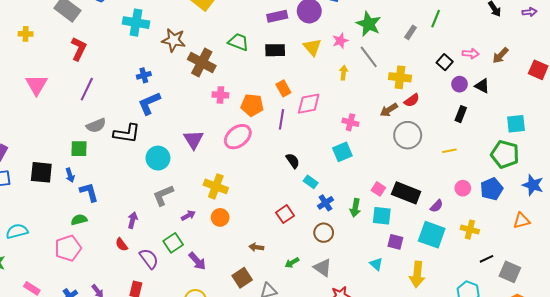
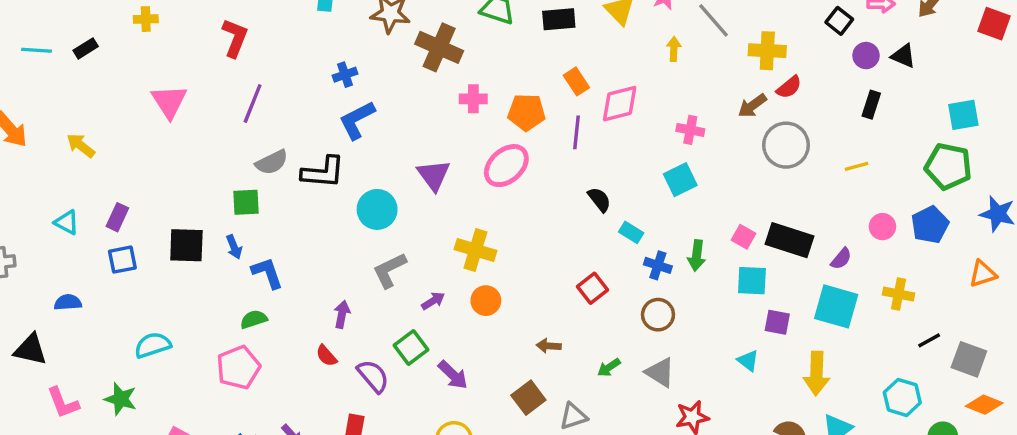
blue cross: (325, 203) -> (658, 265), turned -35
green arrow: (355, 208) -> (697, 255), moved

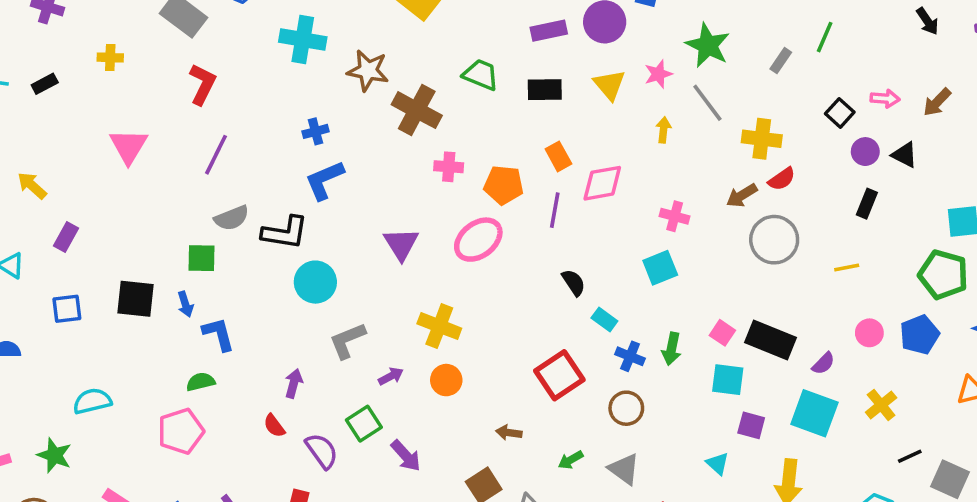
cyan circle: (377, 209) -> (315, 282), moved
purple rectangle: (117, 217) -> (66, 237), moved
red square: (592, 288) -> (559, 375), size x1.5
yellow cross: (899, 294) -> (881, 405), turned 36

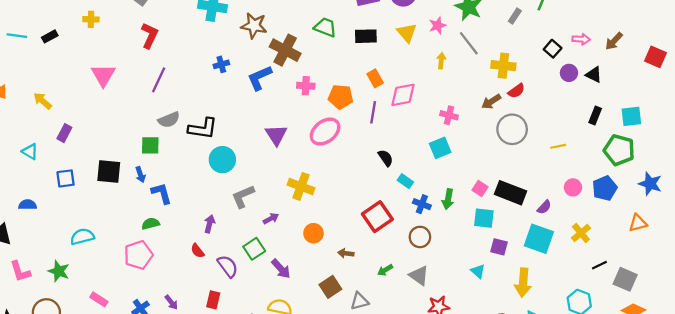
blue L-shape: (324, 180) -> (260, 78), moved
black rectangle: (867, 204) -> (595, 115), moved
orange circle: (446, 380) -> (313, 233), moved

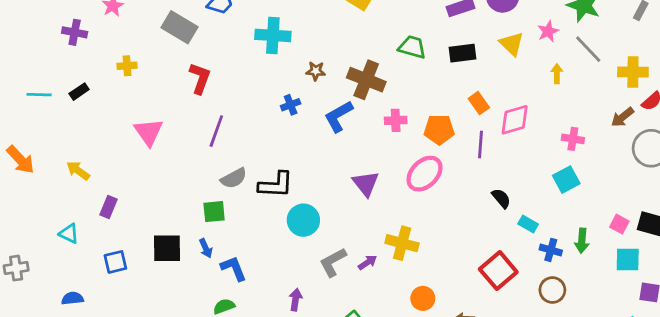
brown star: (254, 26) -> (316, 71), moved, size x0.6
purple arrow: (271, 219) -> (367, 262), moved

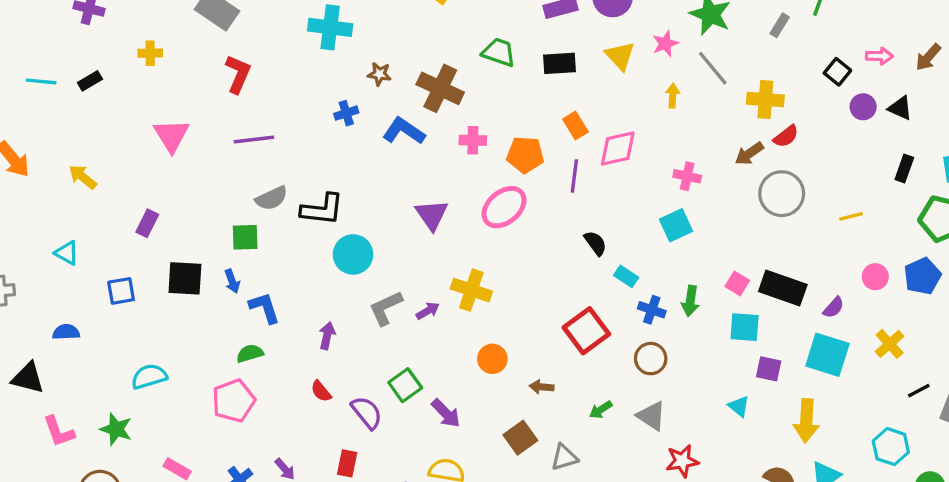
blue L-shape: (339, 116) -> (404, 131), turned 60
purple line: (216, 131) -> (254, 139), turned 60
purple rectangle: (109, 207) -> (147, 223), moved
purple arrow: (296, 300) -> (327, 336), moved

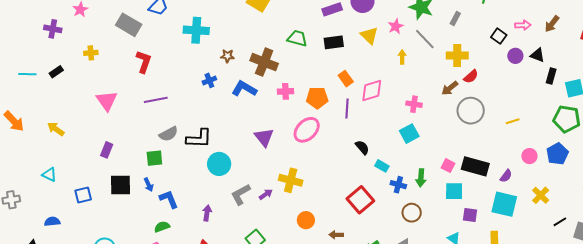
gray rectangle: (780, 25) -> (455, 19), moved
black rectangle: (904, 169) -> (551, 76), moved
purple rectangle: (147, 223) -> (107, 150), moved
brown circle: (651, 359) -> (412, 213), moved

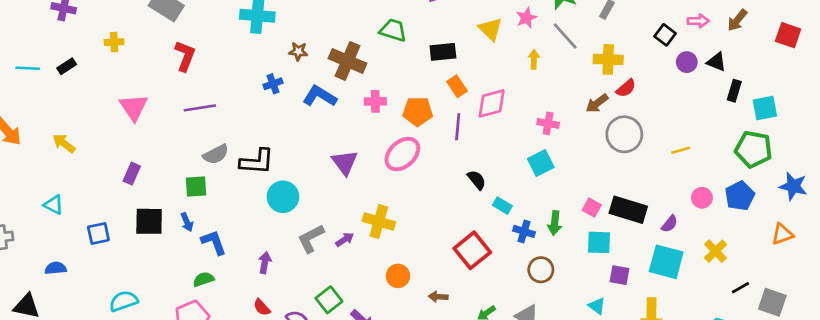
black rectangle: (334, 42) -> (443, 52), moved

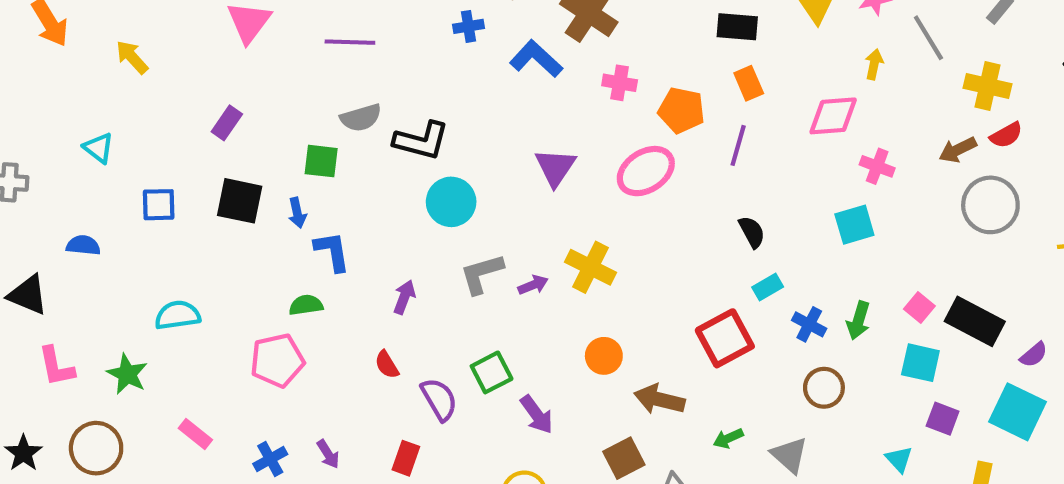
pink diamond: (492, 103) -> (833, 116), moved
cyan rectangle: (502, 206) -> (768, 287), moved, turned -72
brown arrow: (438, 297) -> (659, 399), size x1.6

